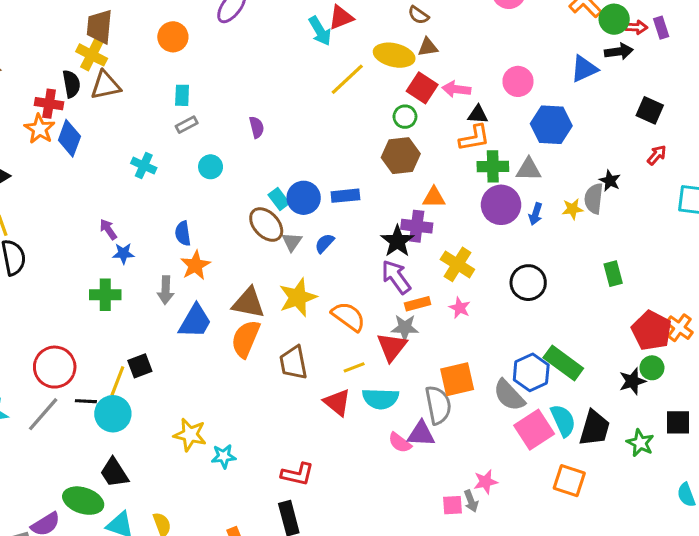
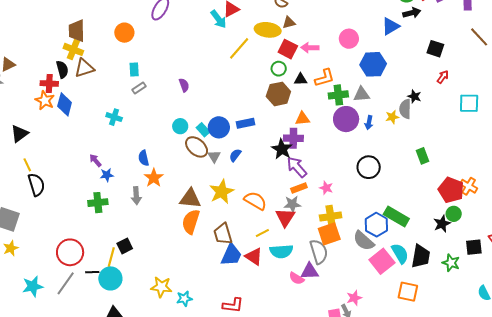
black triangle: (478, 114) -> (301, 79), moved
cyan circle: (211, 167) -> (180, 126), moved
yellow cross: (457, 264) -> (331, 216), moved, turned -35
purple arrow: (396, 277) -> (297, 167), moved
blue trapezoid: (195, 321) -> (231, 255), moved

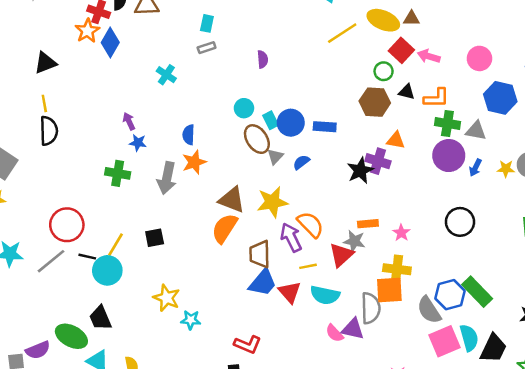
purple arrow: (297, 167) -> (291, 237), moved
gray arrow: (136, 196) -> (167, 178), size x1.4
black square: (125, 246) -> (155, 238), moved

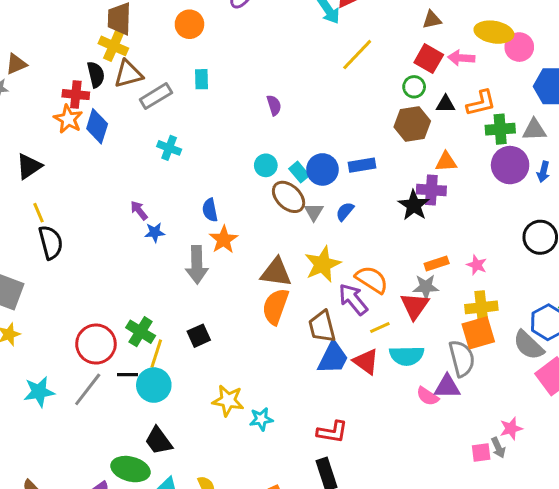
yellow ellipse: (383, 20) -> (494, 32), moved
gray rectangle: (207, 48) -> (156, 96), moved, size x1.5
green cross: (118, 173) -> (141, 332), moved, turned 35

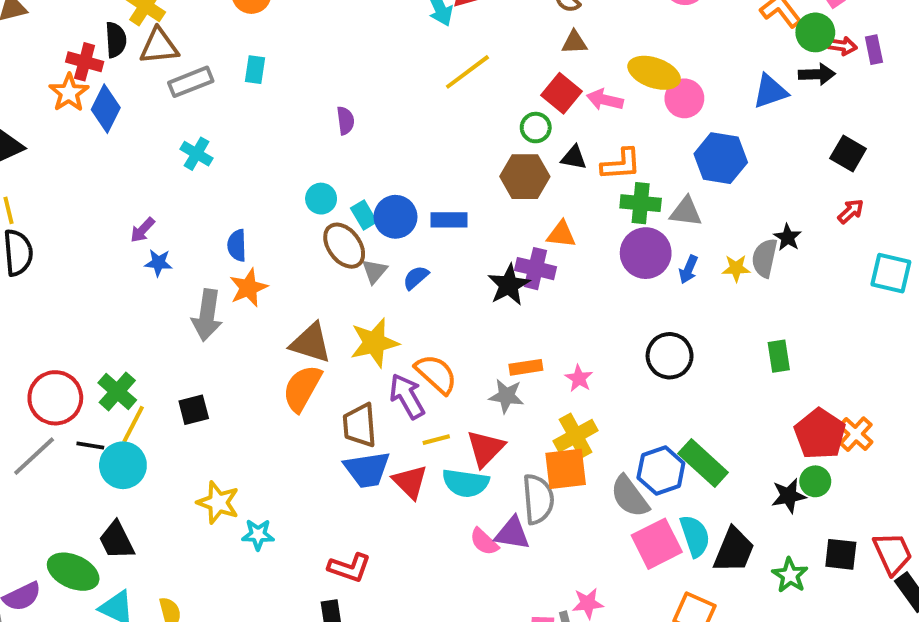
purple arrow: (139, 210) -> (142, 230), turned -108
red triangle: (415, 306) -> (485, 448), moved
yellow cross: (481, 307) -> (576, 436), turned -32
blue trapezoid: (333, 358) -> (367, 469), turned 45

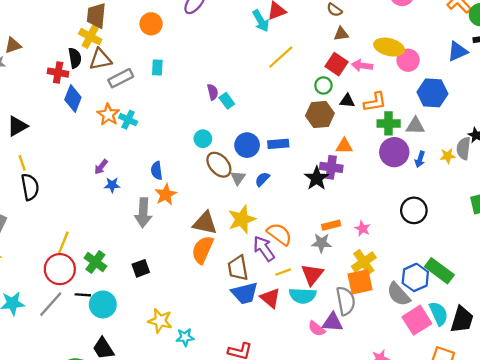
orange star: (69, 93) -> (108, 115), moved
cyan rectangle: (364, 215) -> (227, 101), moved
yellow line: (133, 424) -> (63, 242), moved

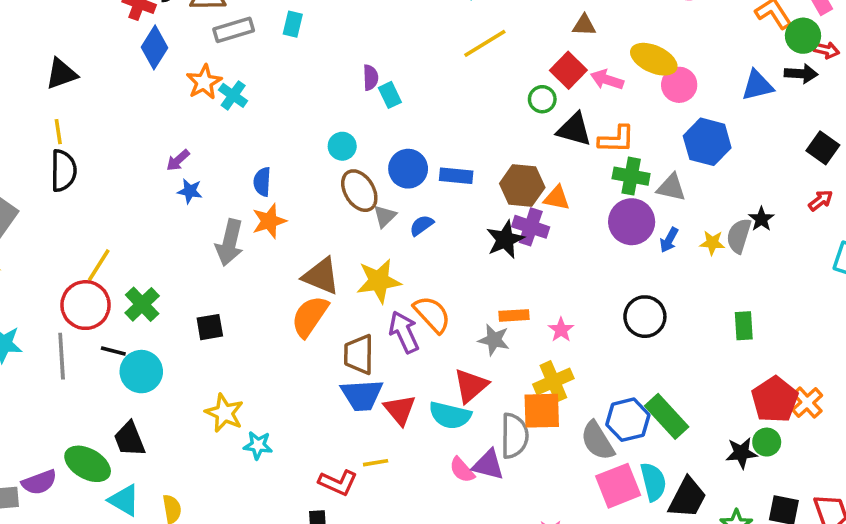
black triangle: (347, 101) -> (574, 129), size x1.5
brown hexagon: (320, 115) -> (522, 186), moved
yellow line: (283, 272) -> (376, 463), moved
gray line: (51, 304) -> (62, 356), turned -56

